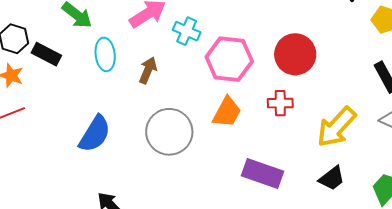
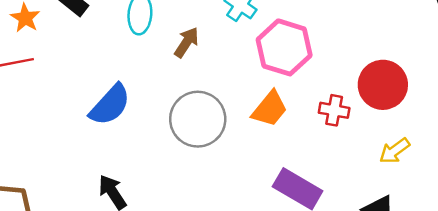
red circle: (295, 54) -> (383, 85), moved
yellow arrow: (336, 127) -> (395, 151), size x0.6

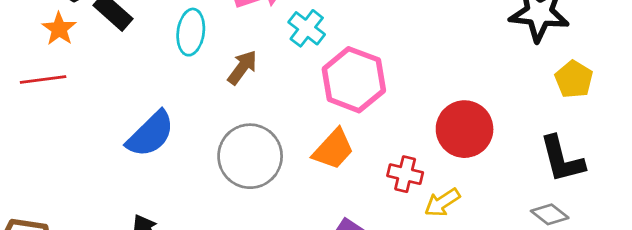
red cross: (334, 110) -> (405, 174), moved
yellow arrow: (395, 151) -> (442, 203), moved

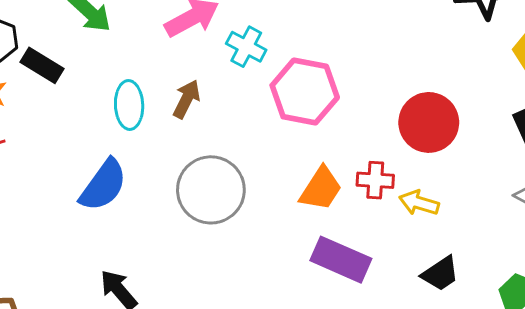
cyan ellipse: (191, 32) -> (129, 105), moved
orange trapezoid: (333, 149) -> (321, 189), moved
yellow arrow: (442, 203) -> (419, 203), turned 60

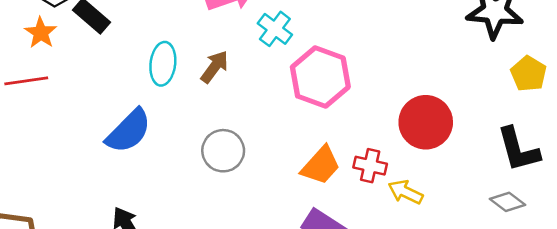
gray circle: (211, 190) -> (223, 151), size x0.7

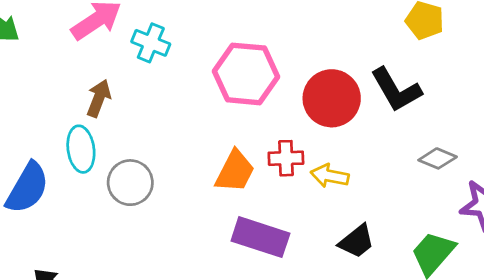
cyan ellipse: (163, 64) -> (81, 149), moved
pink hexagon: (320, 77) -> (246, 74), moved
black L-shape: (518, 149) -> (396, 90), moved

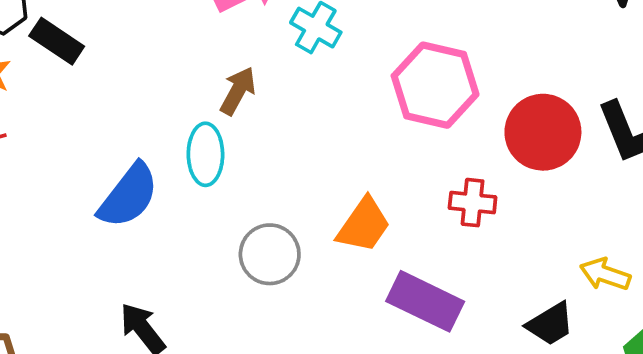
orange trapezoid: (235, 171) -> (364, 225), moved
yellow arrow: (330, 176) -> (605, 274), moved
gray circle: (130, 183) -> (270, 254), moved

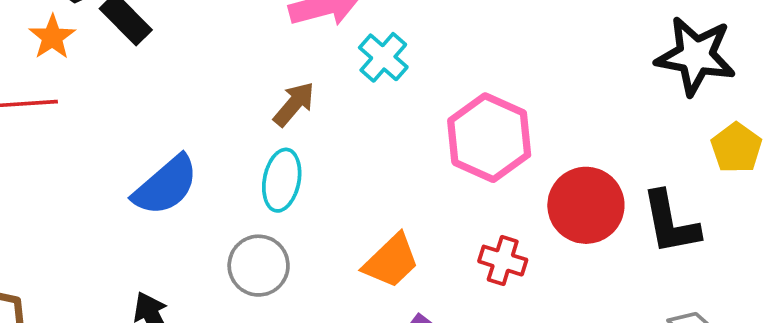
cyan ellipse: (205, 154) -> (282, 180), moved
gray circle: (270, 254) -> (259, 266), moved

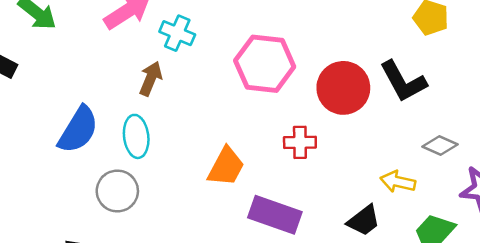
brown arrow: (294, 104) -> (151, 79), moved
blue semicircle: (166, 186) -> (78, 130), moved
gray circle: (259, 266) -> (117, 191), moved

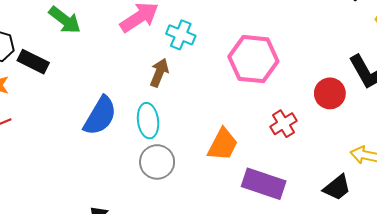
red circle: (343, 88) -> (330, 93), moved, size x0.7
red cross: (300, 142) -> (283, 124), turned -30
gray circle: (117, 191) -> (157, 162), moved

